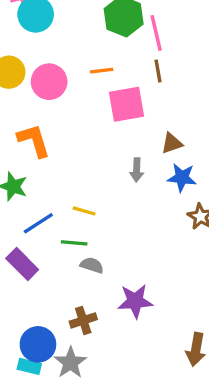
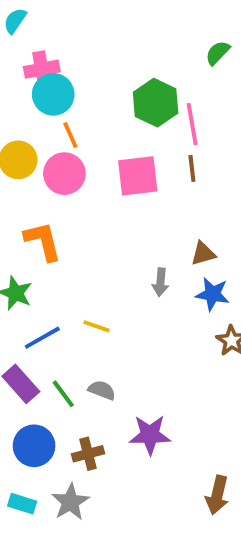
orange line: (102, 71) -> (70, 135), moved, turned 70
pink square: (127, 104) -> (138, 176), moved
green line: (74, 243) -> (63, 394), moved, turned 45
blue circle: (38, 344) -> (34, 446), moved

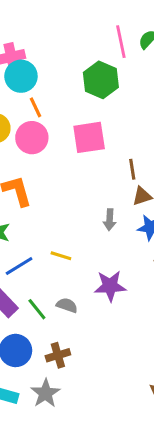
pink line: (192, 124) -> (121, 42), moved
brown line: (192, 168) -> (132, 169), moved
purple star: (150, 435) -> (110, 286), moved

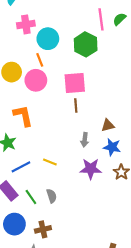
cyan circle: (21, 76) -> (48, 39), moved
brown line: (132, 169) -> (76, 106), moved
purple star: (110, 286) -> (91, 169), moved
gray semicircle: (67, 305) -> (52, 196), turned 48

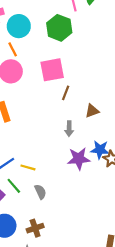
brown line: (76, 106) -> (66, 93), moved, turned 32
blue star: (112, 147) -> (100, 150), moved
yellow line: (50, 162) -> (28, 167), moved
green line: (31, 197) -> (14, 186), moved

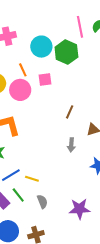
cyan circle: (19, 26) -> (41, 47), moved
pink square: (52, 70) -> (45, 79), moved, size x0.6
purple star: (79, 159) -> (79, 209), moved

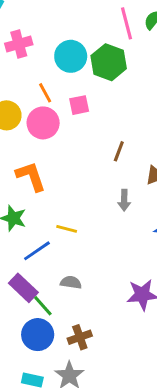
yellow line: (32, 179) -> (67, 229), moved
green line: (18, 195) -> (43, 306), moved
gray semicircle: (42, 202) -> (71, 282), moved, turned -56

